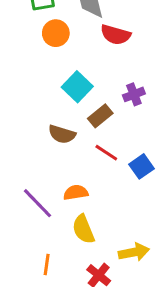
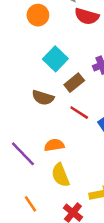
orange line: (47, 264) -> (30, 204), turned -42

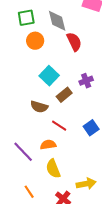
red semicircle: (87, 16) -> (74, 42), turned -132
red line: (79, 113) -> (59, 126), moved

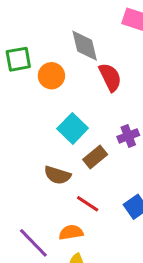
green square: (26, 18) -> (18, 59), moved

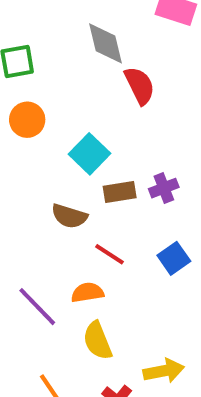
orange circle: (51, 76) -> (27, 120), moved
purple cross: (128, 136) -> (164, 188), moved
brown rectangle: (95, 157) -> (120, 192), turned 30

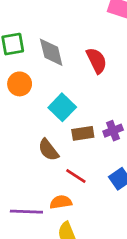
gray diamond: (106, 43) -> (51, 52), moved
brown semicircle: (69, 216) -> (48, 150), turned 35
purple line: (37, 307) -> (26, 212), turned -44

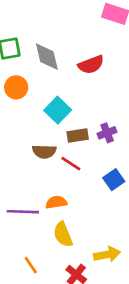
red semicircle: (97, 61) -> (91, 65), turned 95
brown semicircle: (48, 150) -> (44, 152), turned -50
red line: (76, 176) -> (71, 164), moved

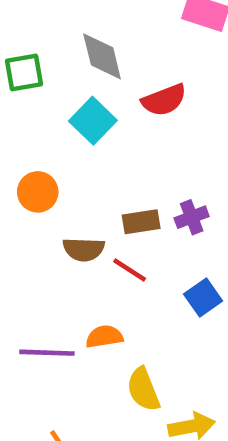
gray diamond: (47, 57) -> (102, 56), moved
orange circle: (16, 87) -> (38, 192), moved
cyan square: (58, 110) -> (93, 121), moved
yellow semicircle: (63, 234) -> (143, 389), moved

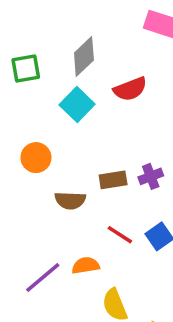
gray diamond: (102, 56) -> (84, 57), turned 60
red line: (130, 270) -> (120, 235), moved
purple line: (47, 353) -> (43, 277), turned -42

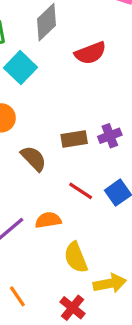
cyan square: (77, 104) -> (21, 68), moved
brown semicircle: (70, 200) -> (34, 158), turned -136

